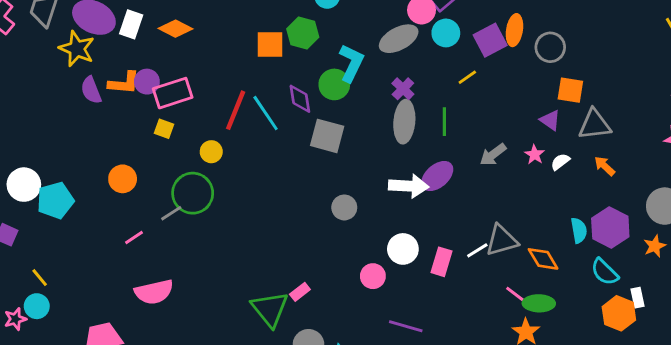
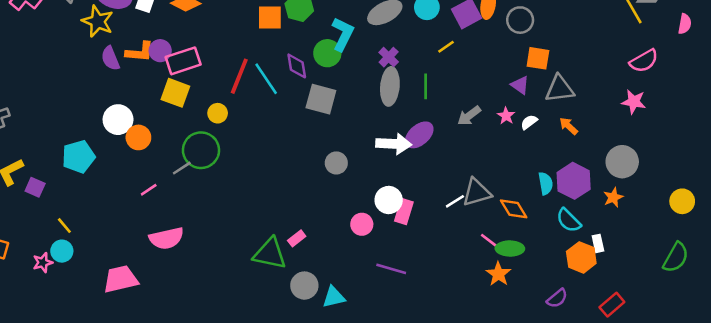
yellow square: (164, 129) -> (175, 93), size x1.6
white circle: (24, 185) -> (118, 120), moved
pink rectangle: (442, 262) -> (404, 211), moved
green triangle: (270, 309) -> (270, 254), turned -39

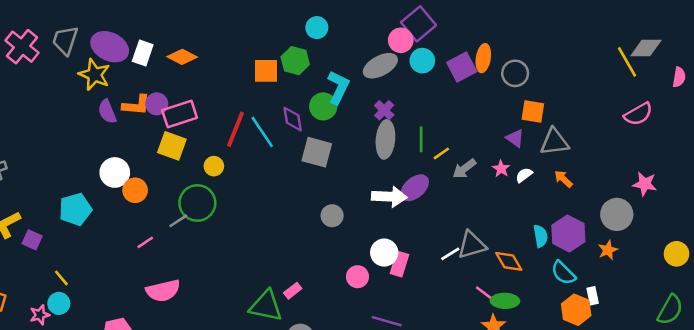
yellow line: (446, 47) -> (441, 153), moved
pink star: (634, 102) -> (645, 184), moved

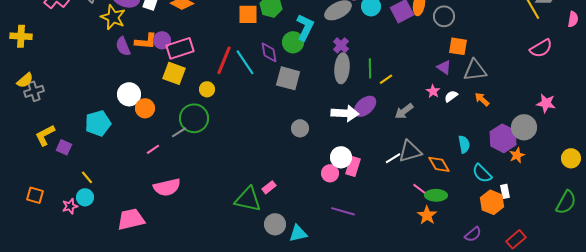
gray arrow: (464, 169) -> (404, 111), moved
purple hexagon: (568, 233) -> (503, 138), moved
pink circle: (357, 277) -> (330, 173), moved

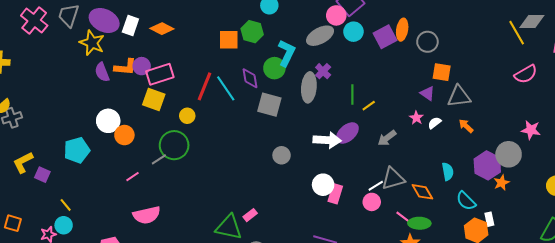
gray ellipse: (342, 68) -> (309, 87), moved
pink circle: (330, 173) -> (372, 202), moved

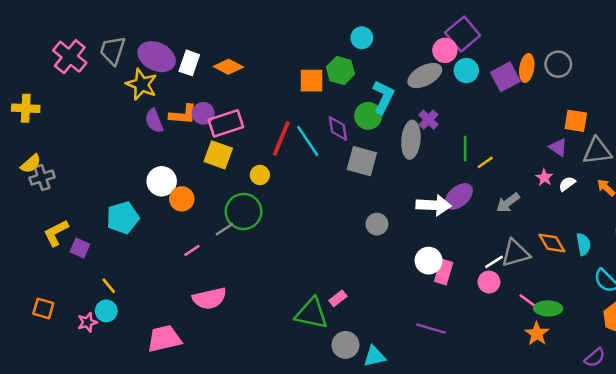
gray circle: (427, 42) -> (558, 64), moved
orange diamond: (422, 192) -> (552, 243), moved

